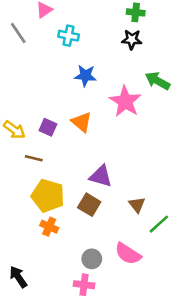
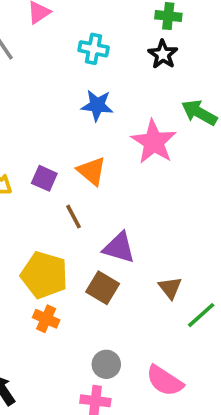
cyan cross: (69, 36) -> (94, 49), moved
black star: (132, 40) -> (163, 54), turned 30
brown line: (34, 158) -> (73, 217), moved, turned 48
pink semicircle: (128, 254) -> (165, 381), moved

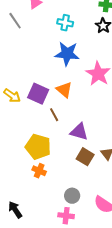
blue star: (97, 105) -> (67, 54), size x1.4
purple square: (44, 178) -> (38, 94), size x1.5
brown square: (103, 288) -> (85, 157), moved

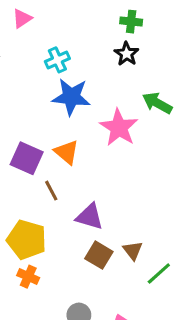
cyan cross: (65, 23) -> (57, 60), moved, turned -35

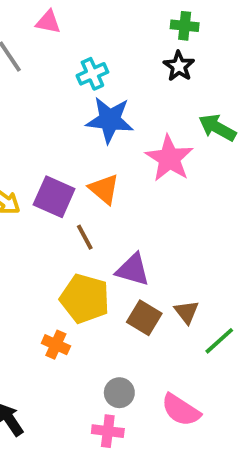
pink triangle: (22, 18) -> (48, 22), turned 45
yellow pentagon: (27, 240) -> (85, 299), moved

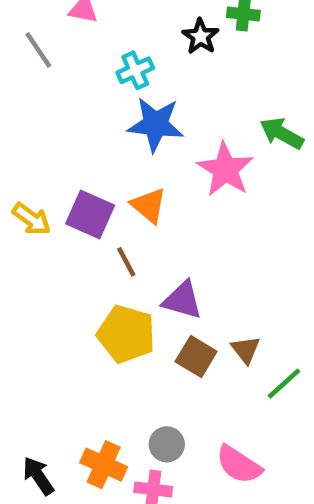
black star: (179, 66) -> (201, 36), moved
orange cross: (56, 345) -> (104, 465), moved, size x1.4

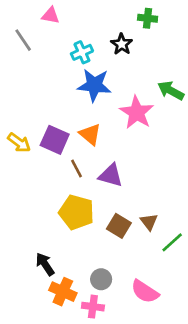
black star: (201, 36) -> (122, 44), moved
purple triangle: (183, 300) -> (111, 175), moved
black arrow: (38, 476) -> (45, 264), moved

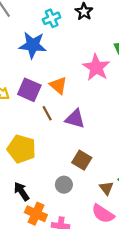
blue star: (94, 85) -> (33, 45), moved
yellow pentagon: (77, 212) -> (21, 149), moved
brown triangle: (149, 222) -> (106, 188), moved
gray circle: (101, 279) -> (64, 185), moved

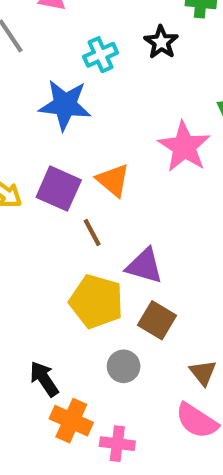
purple triangle: (75, 119) -> (144, 266), moved
yellow pentagon: (21, 149) -> (96, 301), moved

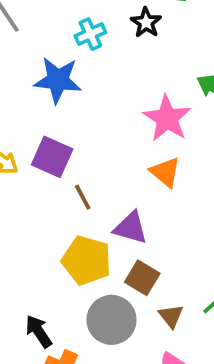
orange triangle: (113, 180) -> (165, 172), moved
gray circle: (124, 366) -> (111, 320), size x1.6
brown triangle: (203, 373) -> (171, 316), moved

